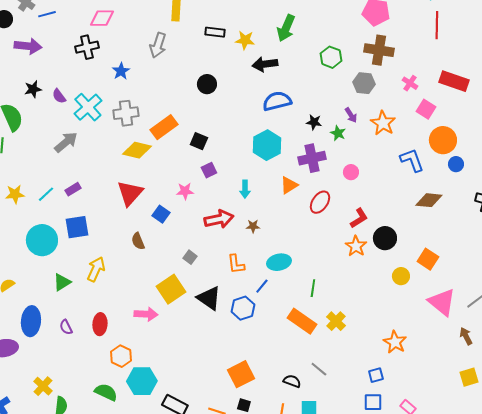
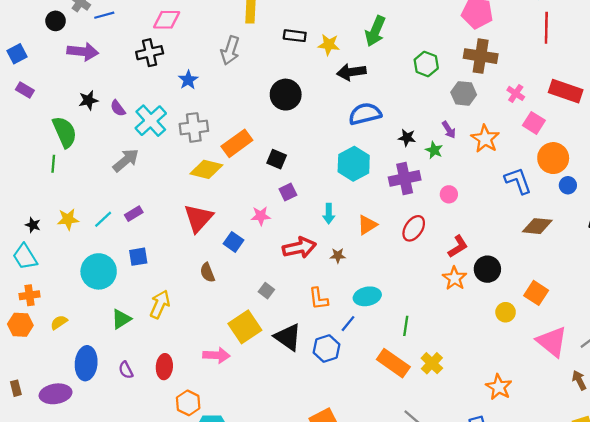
black circle: (207, 84) -> (286, 95), size x1.4
orange triangle: (289, 185) -> (367, 225), moved
blue square: (77, 227) -> (138, 257), size x0.7

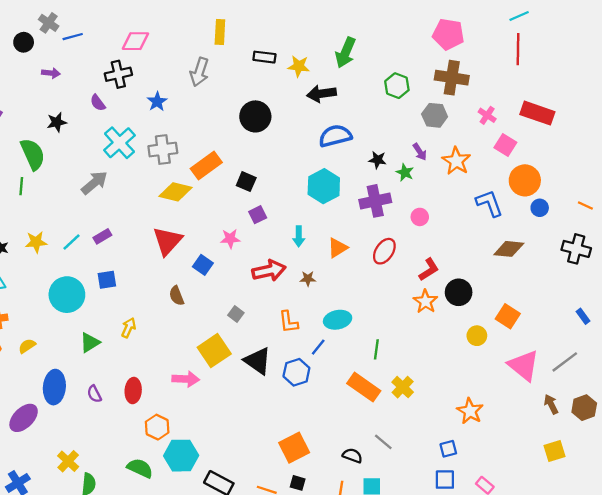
purple arrow: (83, 52) -> (51, 73), size x0.6
purple semicircle: (118, 108) -> (98, 103), moved
yellow arrow: (160, 304) -> (129, 328), size x0.7
purple ellipse: (56, 394) -> (24, 418), turned -36

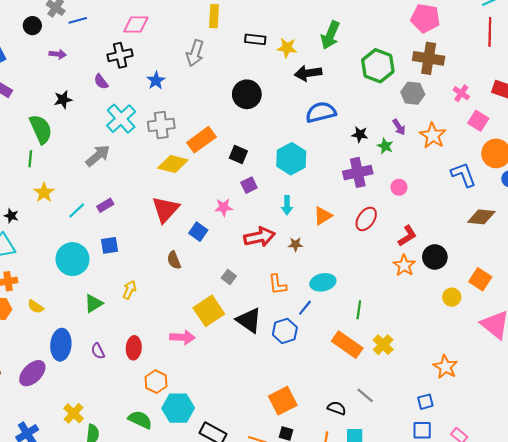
green hexagon: (397, 86) -> (378, 66), size x1.4
cyan hexagon: (324, 186) -> (291, 159), moved
yellow star: (36, 242) -> (44, 193), moved, turned -30
yellow semicircle: (27, 346) -> (36, 307), turned -112

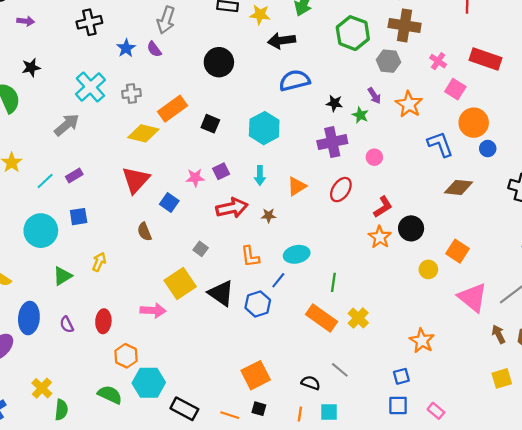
purple semicircle: (101, 82) -> (154, 49), moved
gray cross: (161, 125) -> (131, 93), size x0.7
purple square: (249, 185) -> (221, 171), moved

